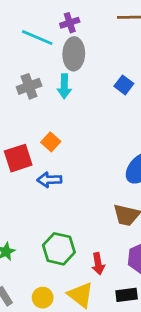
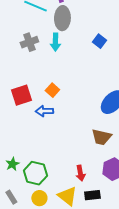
orange square: (51, 142) -> (52, 90), moved
green hexagon: (59, 249) -> (35, 173), moved
black rectangle: (127, 295) -> (92, 195), moved

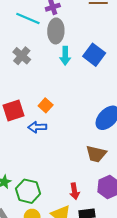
blue square: (99, 41) -> (94, 55), size x1.5
gray cross: (29, 42) -> (22, 56), turned -30
cyan arrow: (55, 42) -> (65, 56), moved

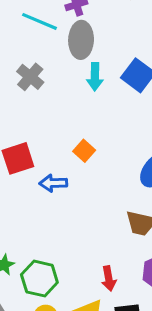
orange square: (46, 105) -> (84, 151), moved

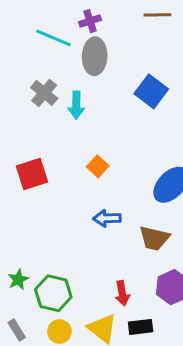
cyan arrow: (95, 77) -> (76, 105), moved
blue arrow: (53, 183) -> (107, 218), moved

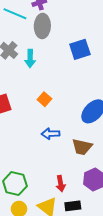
blue square: (151, 91) -> (80, 49), turned 35

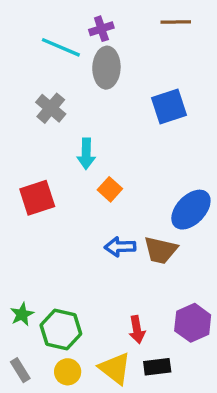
cyan arrow: (30, 59) -> (86, 154), moved
brown trapezoid: (82, 147) -> (161, 250), moved

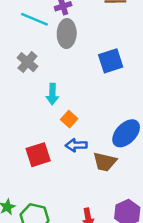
red square: (37, 198) -> (38, 155), moved
blue arrow: (120, 247) -> (76, 145), moved

